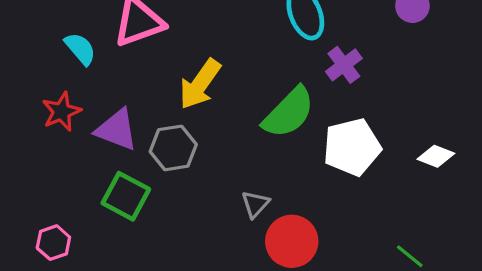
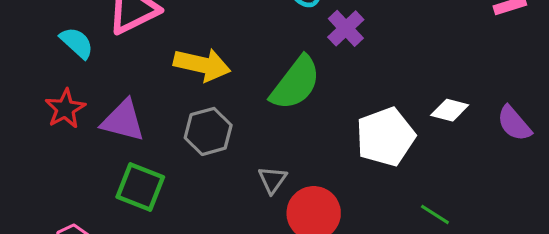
yellow arrow: (200, 84) -> (202, 65), turned -106
white pentagon: (352, 147) -> (385, 137), moved
gray hexagon: (173, 148) -> (208, 131), moved

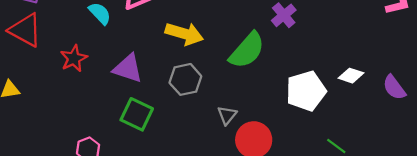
red star: (65, 109) -> (74, 58), moved

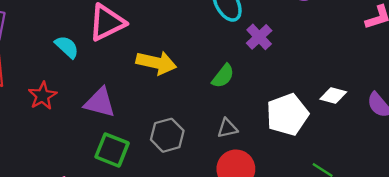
green semicircle: (247, 50) -> (223, 76), size x0.6
gray hexagon: (185, 79) -> (167, 135), moved
gray triangle: (227, 115) -> (227, 128), moved, turned 42

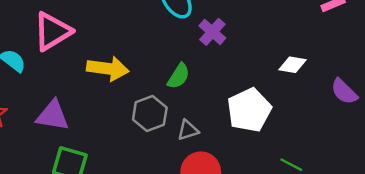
white diamond: (333, 95) -> (292, 65), moved
gray hexagon: (167, 135) -> (150, 114), moved

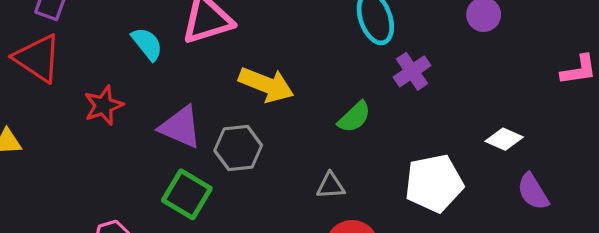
purple semicircle: (344, 92) -> (533, 192), moved
gray hexagon: (150, 114) -> (238, 148), moved
gray triangle: (188, 130) -> (331, 186), moved

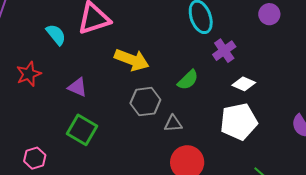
purple triangle: (180, 127) -> (78, 87), size x0.7
white diamond: (504, 139) -> (244, 84), moved
gray hexagon: (238, 148) -> (145, 102), moved

